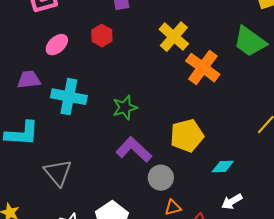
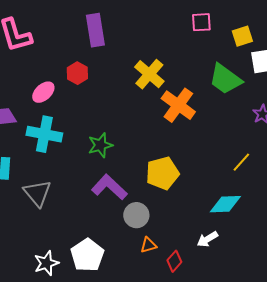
pink ellipse: (57, 45) -> (43, 92), moved
cyan diamond: (223, 167) -> (225, 204), moved, size x1.4
gray triangle: (58, 173) -> (37, 193), moved

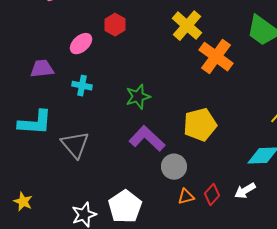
cyan cross: (44, 134) -> (82, 86), size x0.6
red diamond: (174, 261) -> (212, 195), moved

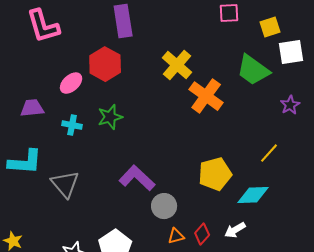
red hexagon: (115, 25) -> (105, 64), size x1.5
green star: (138, 97) -> (110, 117), moved
yellow pentagon: (200, 125) -> (215, 174), moved

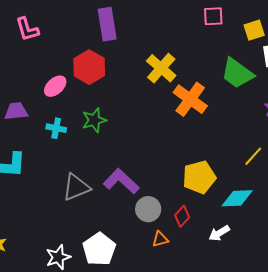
pink L-shape: (43, 26) -> (27, 29), size x0.7
gray triangle: (65, 184) -> (76, 187), moved, turned 48
red diamond: (202, 234) -> (182, 216), moved

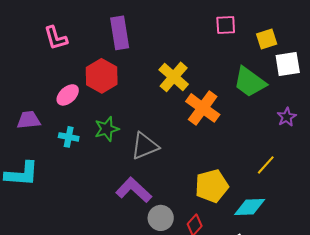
pink L-shape: (27, 29) -> (56, 38), moved
gray triangle: (76, 187) -> (145, 146), moved

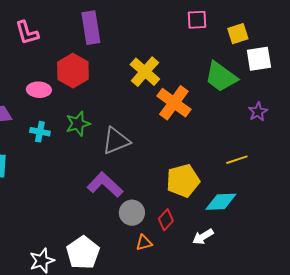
pink ellipse: (68, 95) -> (39, 90), turned 45
yellow line: (266, 165) -> (237, 160), turned 30

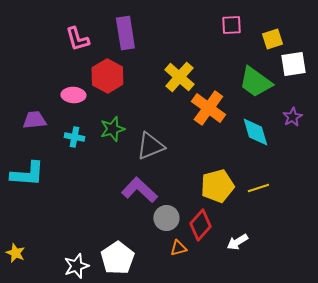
pink L-shape: (27, 33) -> (77, 39), moved
yellow line: (237, 160) -> (258, 188), moved
cyan diamond: (221, 202) -> (255, 132), moved, turned 76
red diamond: (166, 220) -> (200, 225), size x1.4

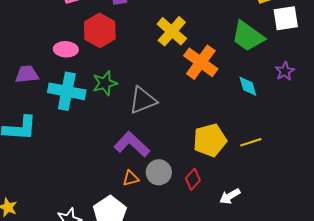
cyan diamond: (255, 132) -> (248, 86), size x0.7
cyan cross: (74, 137) -> (67, 91), size x1.8
red diamond: (200, 225) -> (193, 179), size x0.7
orange triangle: (178, 248) -> (131, 178), moved

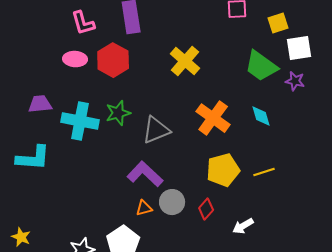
pink ellipse: (66, 49) -> (75, 59), moved
orange cross: (201, 62) -> (213, 118), moved
purple star: (285, 71) -> (295, 81), moved, turned -30

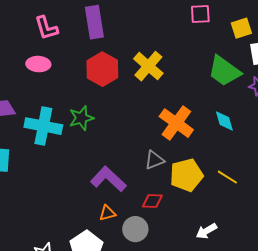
red hexagon: (113, 60) -> (102, 69), moved
gray triangle: (156, 130) -> (154, 160), moved, size x0.7
yellow line: (264, 172) -> (227, 177), turned 50
gray circle: (172, 202) -> (135, 229), moved
red diamond: (206, 209) -> (152, 201), moved, turned 50

